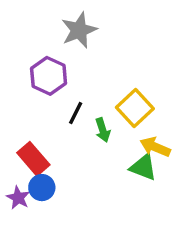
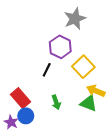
gray star: (79, 30) -> (75, 19), moved
purple hexagon: (49, 76) -> (60, 47), moved
green arrow: (103, 130) -> (56, 102), moved

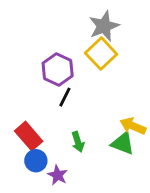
purple hexagon: (60, 47) -> (58, 69), moved
yellow square: (83, 67) -> (101, 54), moved
purple star: (11, 122) -> (58, 175), moved

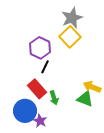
red rectangle: (29, 136) -> (37, 89), moved
blue circle: (36, 161) -> (25, 111), size x1.5

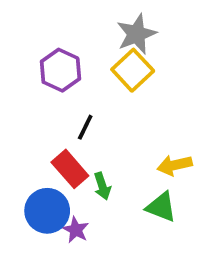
purple hexagon: (40, 48) -> (60, 70), moved
yellow arrow: (92, 87) -> (175, 165), turned -36
green triangle: (85, 99) -> (161, 207), moved

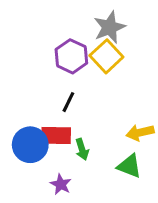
purple hexagon: (60, 70) -> (71, 56), moved
red rectangle: (70, 169) -> (56, 136), turned -48
blue circle: (47, 211) -> (30, 145), moved

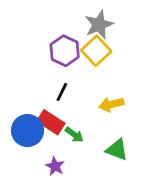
yellow arrow: (140, 133) -> (111, 104), moved
red rectangle: (56, 136) -> (51, 122), turned 32
green arrow: (82, 149) -> (74, 135), turned -36

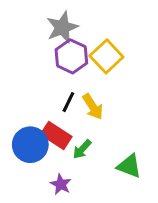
gray star: (99, 25) -> (62, 27), moved
yellow arrow: (111, 104) -> (93, 107), moved, turned -110
green arrow: (74, 135) -> (82, 149), turned 96

